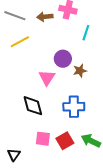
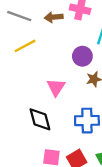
purple circle: (63, 59) -> (82, 56), moved

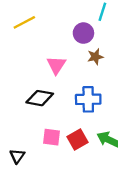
black diamond: (40, 119) -> (40, 98), turned -65

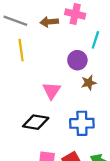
yellow line: (24, 22) -> (21, 50), turned -70

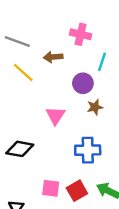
brown arrow: (49, 22) -> (53, 57), moved
yellow line: (21, 50) -> (23, 73), turned -40
black diamond: (36, 122) -> (20, 149), moved

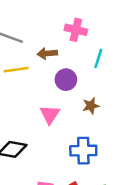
yellow line: (23, 73) -> (16, 70), turned -50
purple circle: (83, 83) -> (66, 80), moved

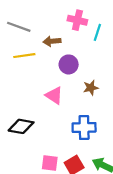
cyan line: (98, 58) -> (97, 32), moved
pink triangle: (50, 114) -> (54, 95), turned -30

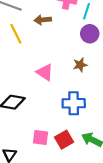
yellow line: (24, 56) -> (16, 34), turned 72
purple circle: (69, 64) -> (90, 34), moved

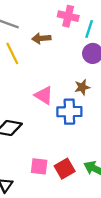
blue cross: (74, 103) -> (69, 112), moved

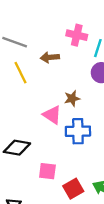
brown star: (82, 87) -> (72, 98), moved
pink square: (39, 166) -> (47, 171), moved

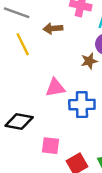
brown star: (72, 98) -> (89, 61), moved
pink triangle: (52, 115) -> (55, 88), turned -42

